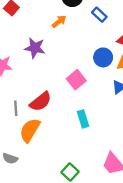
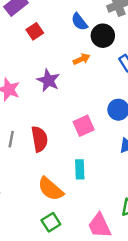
red semicircle: (41, 102) -> (39, 139), turned -75
orange semicircle: (30, 130) -> (51, 189), moved, turned -95

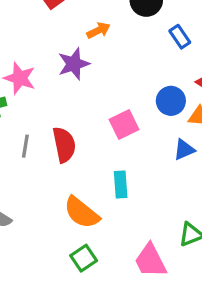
orange arrow: (82, 59) -> (98, 30), moved
purple star: (48, 80) -> (74, 64), turned 30

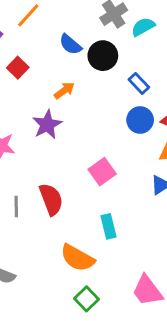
blue circle: (171, 101) -> (140, 120), moved

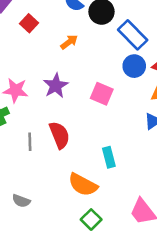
blue rectangle: (139, 83) -> (133, 35), size x1.6
purple star: (47, 125) -> (56, 86), moved
pink square: (102, 172) -> (102, 94), moved, turned -30

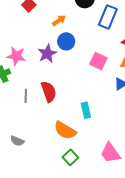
blue rectangle: (133, 35) -> (108, 17), turned 65
blue circle: (134, 66) -> (66, 41), moved
pink square: (102, 94) -> (98, 61), moved

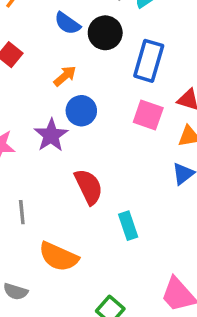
pink square: (98, 61) -> (148, 115), moved
red semicircle: (49, 92) -> (89, 187), moved
orange semicircle: (65, 130) -> (59, 257), moved

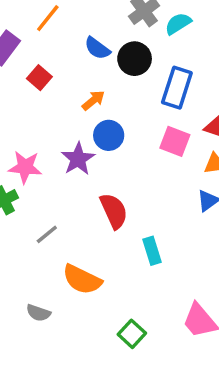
gray line: (22, 212) -> (47, 234), turned 55

